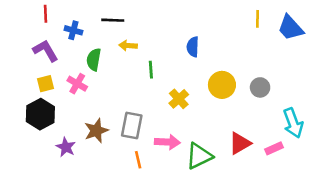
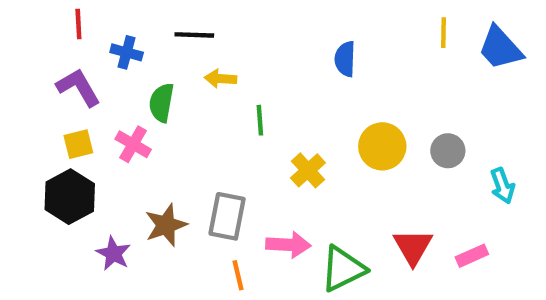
blue semicircle: (193, 47) -> (345, 59), moved
cyan arrow: (293, 123) -> (502, 186), moved, size x0.7
red triangle: (240, 143) -> (413, 247), turned -30

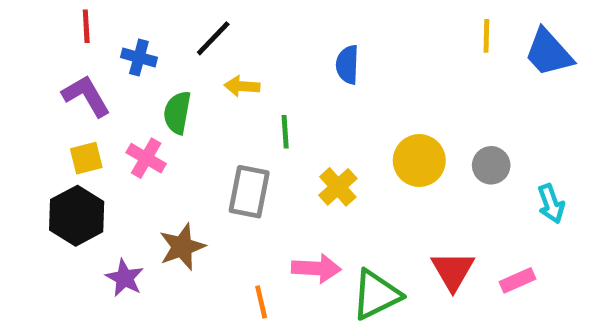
black line: (194, 35) -> (213, 38), turned -48
blue semicircle: (345, 59) -> (347, 65), moved
gray rectangle: (227, 216) -> (249, 192), moved

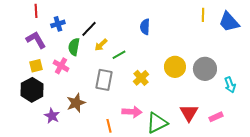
black line: (213, 38) -> (89, 29), moved
blue cross: (139, 57) -> (58, 24), turned -32
yellow arrow: (242, 86) -> (101, 45), moved, turned -48
green line: (285, 132) -> (119, 55), turned 64
gray circle: (491, 165) -> (205, 69), size x1.5

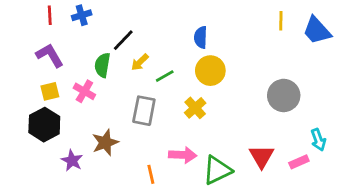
blue cross: (58, 24) -> (82, 15), moved
yellow circle: (175, 67) -> (210, 71), moved
cyan arrow: (230, 85) -> (318, 140), moved

